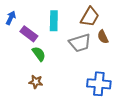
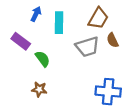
blue arrow: (11, 18) -> (36, 14), moved
purple rectangle: (29, 34) -> (21, 41), moved

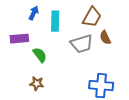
purple rectangle: (21, 41) -> (19, 39), turned -42

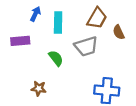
brown semicircle: (105, 38) -> (119, 32), moved
green semicircle: (40, 55) -> (56, 58), moved

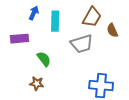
green semicircle: (56, 58) -> (44, 59), moved

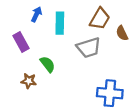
purple rectangle: (19, 39) -> (21, 42), turned 66
brown star: (37, 83) -> (29, 81), moved

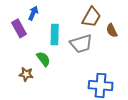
cyan rectangle: (60, 23) -> (55, 35), moved
purple rectangle: (21, 42) -> (19, 28), moved

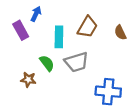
brown trapezoid: (91, 17) -> (87, 27), moved
gray trapezoid: (81, 44) -> (76, 62), moved

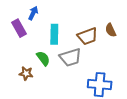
brown trapezoid: (87, 27) -> (87, 36), moved, turned 40

